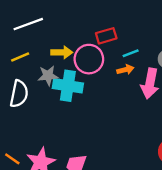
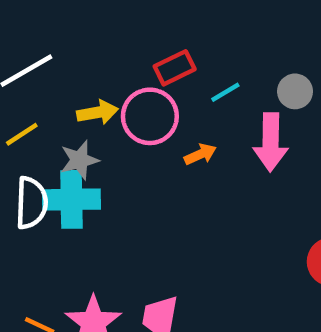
orange arrow: (125, 70) -> (200, 154), moved
cyan cross: (68, 86) -> (71, 199), moved

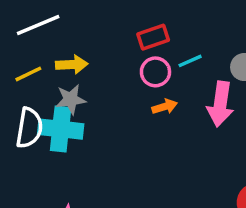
yellow arrow: (98, 112) -> (72, 65), moved
pink circle: (150, 116) -> (155, 72), moved, size x0.7

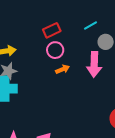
cyan line: (190, 61) -> (90, 26), moved

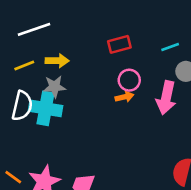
pink circle: (55, 50) -> (129, 80), moved

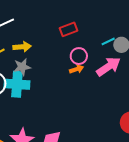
cyan line: (170, 47) -> (108, 41), moved
pink arrow: (166, 98) -> (108, 67), turned -130

